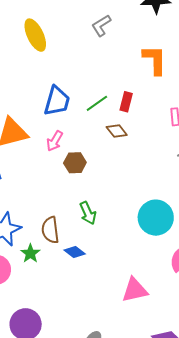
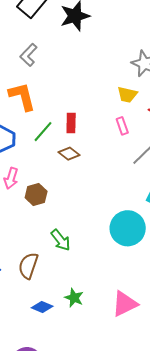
orange L-shape: (155, 60) -> (22, 96), moved
brown semicircle: (50, 230) -> (28, 266), turned 40
blue diamond: (75, 252) -> (42, 307), moved
green star: (30, 253) -> (74, 298), moved

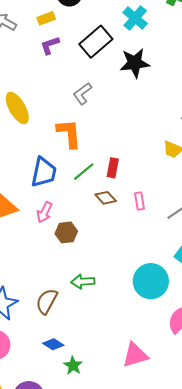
pink rectangle: (122, 126) -> (140, 201), moved
green arrow: (61, 240) -> (83, 282), turned 115
green star: (74, 298) -> (73, 366), moved

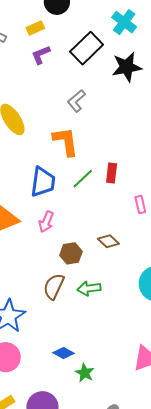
brown diamond: (106, 198) -> (108, 241), moved
brown hexagon: (66, 232) -> (71, 253), moved
brown semicircle: (47, 301) -> (54, 286), moved

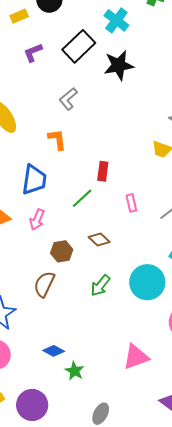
yellow rectangle: (35, 28) -> (19, 16), moved
orange L-shape: (66, 142) -> (57, 139), size x0.7
green line: (83, 179) -> (82, 198), moved
green arrow: (89, 288) -> (100, 286), moved, turned -45

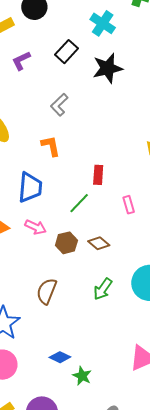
black rectangle: (79, 46) -> (66, 52), size x0.7
pink arrow: (37, 220) -> (36, 227), turned -85
brown hexagon: (62, 251) -> (66, 243), moved

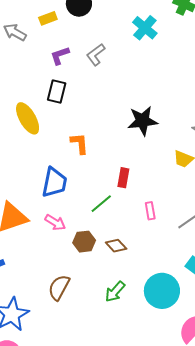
black rectangle: (66, 52) -> (57, 91), moved, turned -35
black star: (108, 68) -> (143, 121), moved
gray L-shape: (59, 105) -> (96, 55), moved

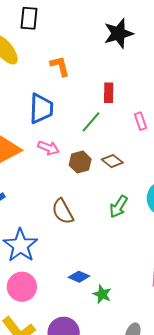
brown semicircle: (59, 287) -> (63, 211), turned -48

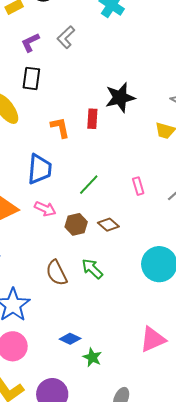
red rectangle: (109, 93) -> (92, 119), moved
green arrow: (119, 207) -> (92, 269), moved, turned 100

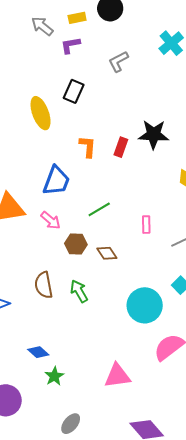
purple L-shape: (30, 42) -> (70, 45), moved

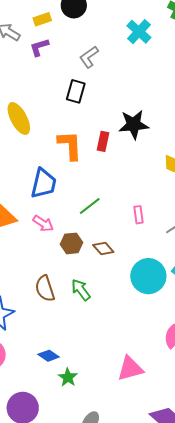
black rectangle: (74, 91) -> (76, 91), moved
orange L-shape: (88, 147) -> (70, 145), size x1.4
cyan circle: (145, 305) -> (148, 276), moved

